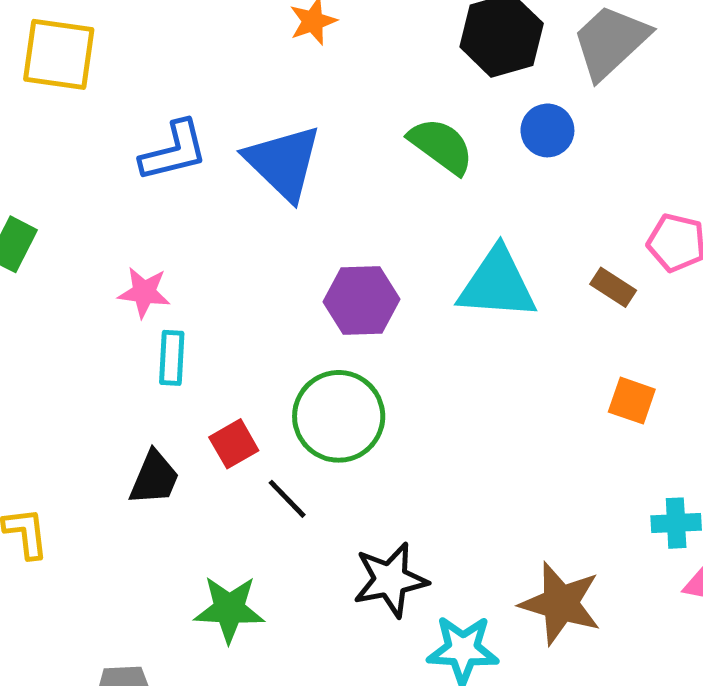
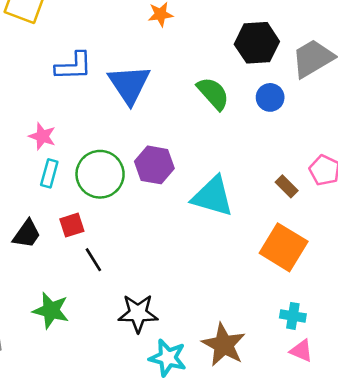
cyan triangle: (497, 284) -> (213, 196), moved
orange square: (632, 401) -> (284, 247), size x1.8
green circle: (339, 416) -> (100, 174), moved

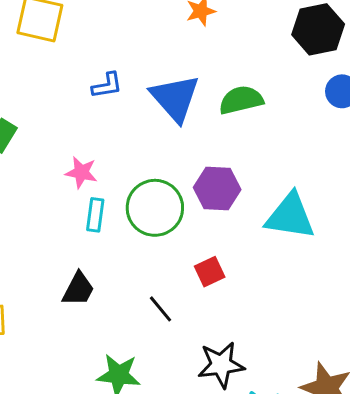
blue L-shape: (74, 66) -> (107, 85), size x0.7
green semicircle: (213, 93) -> (241, 100), moved, turned -54
red square: (72, 225) -> (210, 272), moved

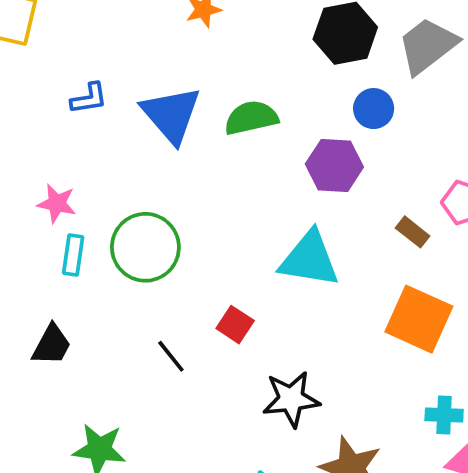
purple hexagon: (217, 188) -> (334, 165), moved
red square: (210, 272) -> (235, 325), moved, turned -32
black line: (160, 309) -> (171, 356), moved
black star: (221, 365) -> (291, 399), moved

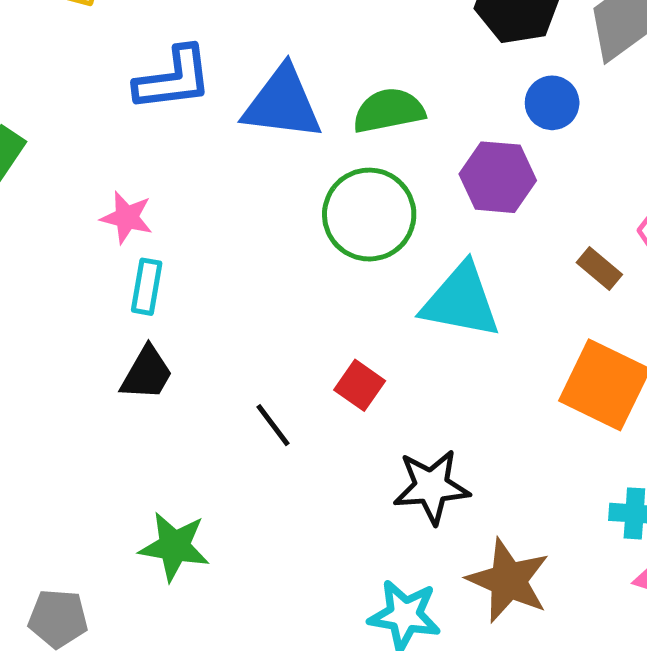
blue L-shape: (89, 98) -> (173, 79), size x1.6
blue triangle: (171, 115) -> (282, 103), turned -44
green circle: (145, 247) -> (369, 215), moved
black trapezoid: (52, 345) -> (147, 373), moved

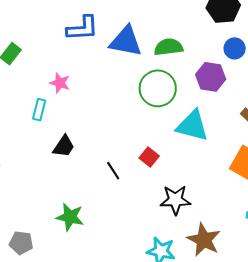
cyan rectangle: (147, 287) -> (39, 110), moved

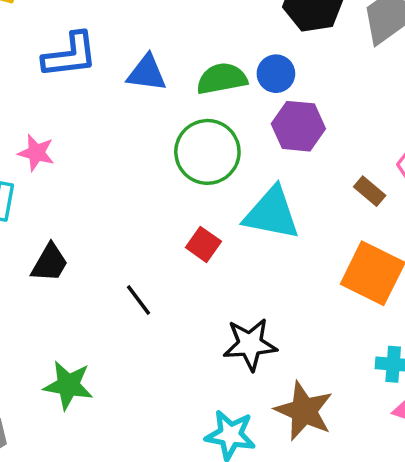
blue triangle: (126, 41) -> (147, 73), size x0.7
blue circle: (235, 48) -> (276, 74), moved
red square: (149, 157) -> (203, 244), moved

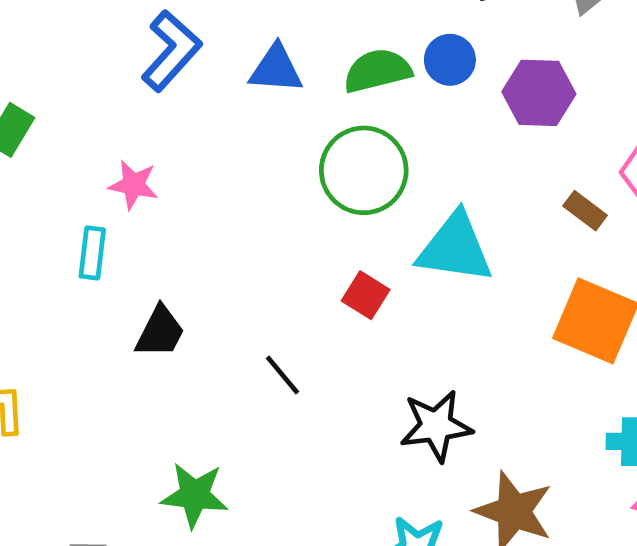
blue L-shape: (70, 55) -> (171, 51), turned -38
purple hexagon: (298, 126) -> (539, 93), moved

